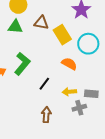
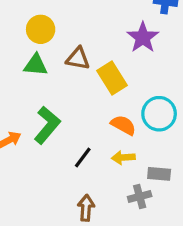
cyan circle: (88, 44) -> (159, 114), moved
yellow arrow: (69, 92) -> (123, 158), moved

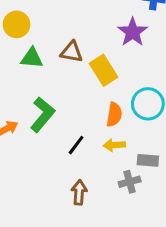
yellow circle: (41, 29) -> (17, 24), moved
orange semicircle: (123, 125) -> (114, 115), turned 70

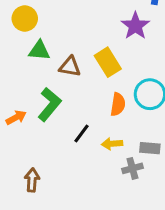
brown triangle: (71, 52) -> (70, 67), moved
yellow arrow: (114, 145) -> (112, 144), moved
brown arrow: (79, 192) -> (32, 180), moved

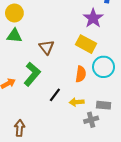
green triangle: (39, 51) -> (14, 36), moved
yellow rectangle: (108, 62) -> (86, 44), moved, turned -30
brown triangle: (70, 67) -> (47, 47), turned 42

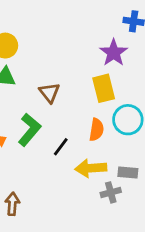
yellow rectangle: (86, 44) -> (104, 88), turned 48
black line: (55, 95) -> (61, 147), moved
yellow arrow: (77, 102) -> (91, 168), size x1.5

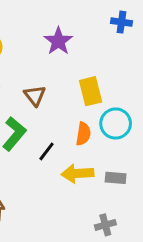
purple star: (114, 53) -> (58, 41), moved
gray cross: (111, 192) -> (105, 225), moved

